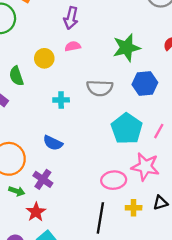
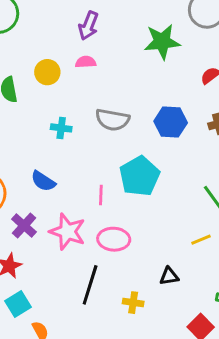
green star: (126, 48) -> (162, 42), moved
pink line: (159, 131) -> (101, 195), moved, turned -35
pink star: (145, 167) -> (67, 232), moved
yellow cross: (134, 208) -> (133, 303), moved

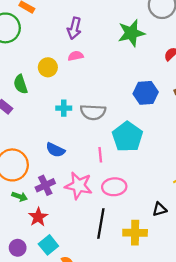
gray semicircle: (112, 120) -> (93, 112), moved
purple cross: (24, 226) -> (45, 185), turned 30
yellow cross: (133, 303) -> (135, 233), size x1.5

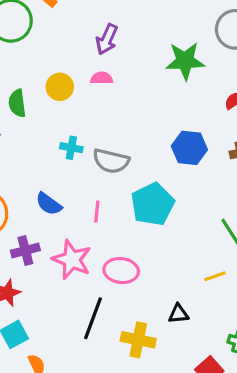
pink line: (100, 155) -> (97, 212), moved

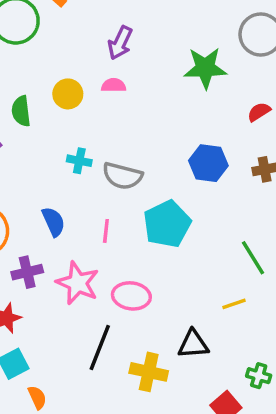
blue semicircle: (49, 204) -> (54, 222), turned -152
black triangle: (178, 314) -> (193, 344), size x1.4

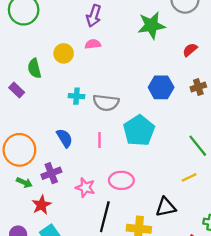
pink star: (78, 283) -> (85, 188), moved, size x0.7

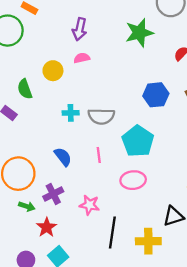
pink ellipse: (121, 180) -> (133, 180), moved

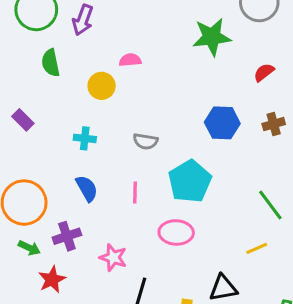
purple arrow: (80, 29) -> (83, 20), moved
yellow circle: (53, 71) -> (102, 86), moved
green semicircle: (25, 89) -> (51, 63), moved
cyan cross: (71, 113) -> (85, 138), moved
gray semicircle: (101, 116) -> (145, 141), size x0.7

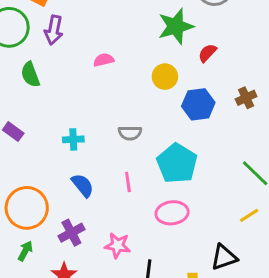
red semicircle: (264, 72) -> (207, 53), moved
yellow circle: (102, 86) -> (165, 77), moved
green arrow: (29, 248) -> (25, 251), moved, turned -78

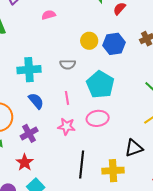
yellow circle: (165, 77) -> (89, 41), moved
cyan cross: (73, 139) -> (29, 70), size x1.6
pink star: (118, 245) -> (66, 126), moved

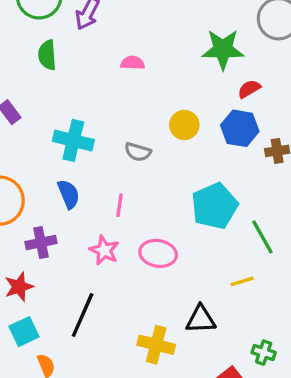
blue hexagon: (114, 44) -> (240, 128), moved
cyan pentagon: (100, 85) -> (214, 206), moved
black line: (82, 164) -> (83, 315), moved

